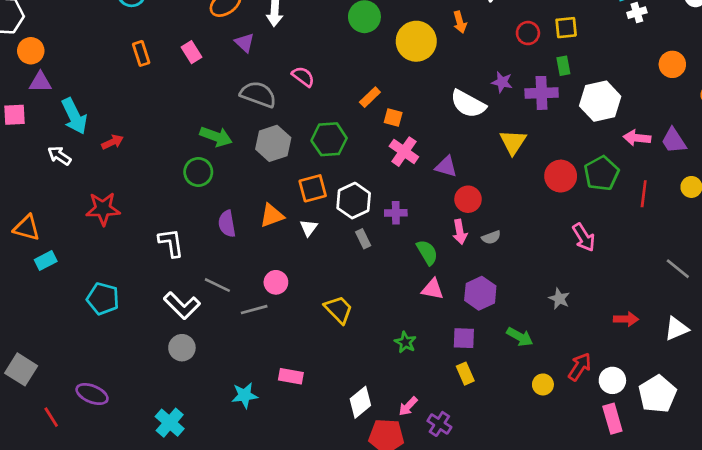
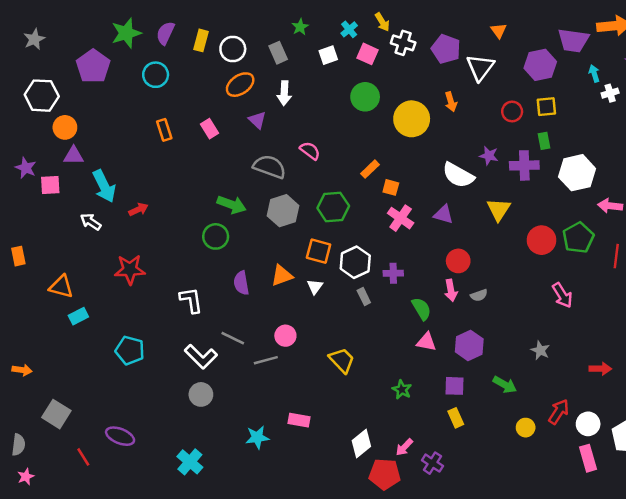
purple triangle: (446, 167) -> (443, 214), moved
orange square: (313, 188) -> (319, 251), turned 30

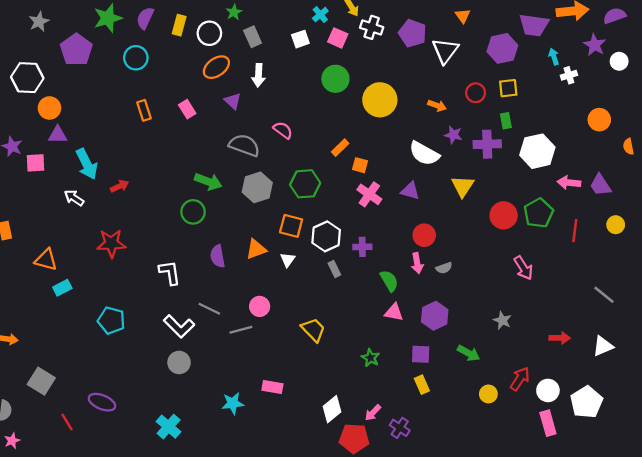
green star: (300, 27) -> (234, 12), moved
gray star: (34, 39) -> (39, 22), moved
orange arrow: (451, 102) -> (437, 106), moved, turned -54

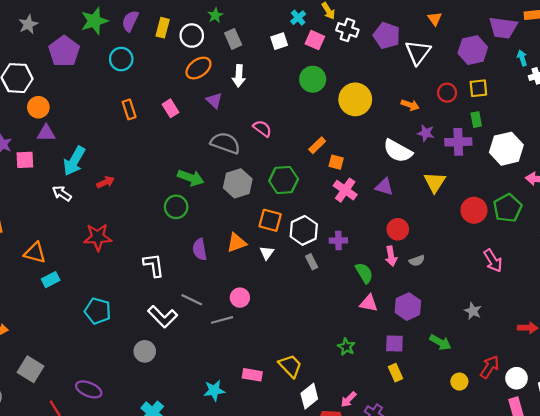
cyan arrow: (87, 164) -> (74, 161), turned 56
yellow trapezoid: (313, 330) -> (290, 366), moved
gray circle: (179, 362) -> (145, 351), moved

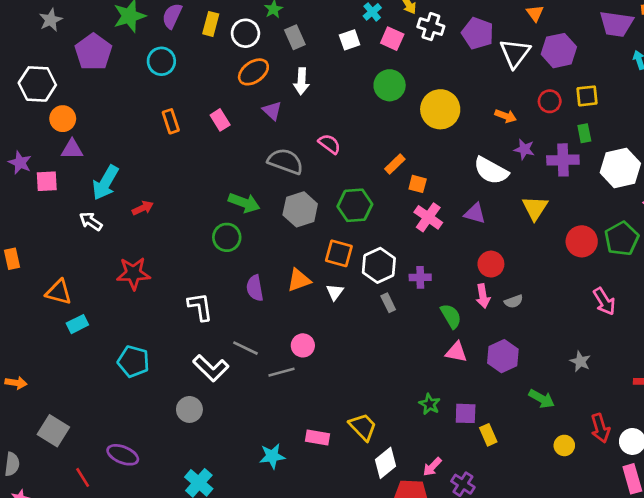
purple hexagon: (473, 50) -> (559, 51), moved
purple square: (394, 343) -> (466, 413), moved
red arrow: (490, 367) -> (600, 428), turned 130

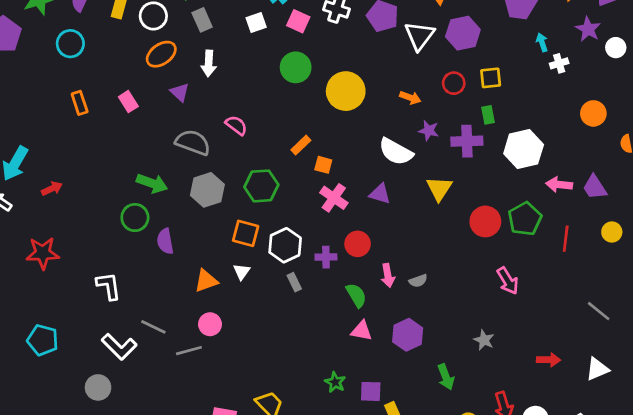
red circle: (491, 264) -> (358, 244), moved
orange triangle: (299, 280) -> (206, 281), moved
purple semicircle: (255, 288) -> (165, 241), moved
green arrow: (542, 399) -> (446, 377), turned 40

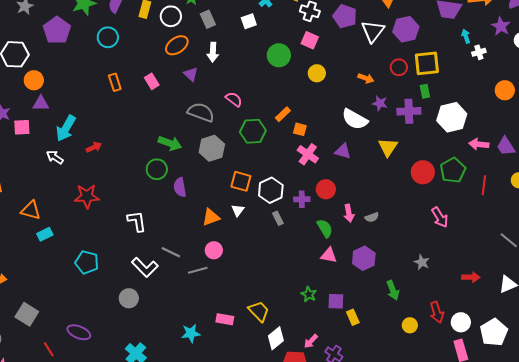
pink square: (298, 21) -> (310, 40), moved
yellow square: (491, 78) -> (427, 63), size x1.5
yellow circle: (346, 91) -> (317, 73), size x0.6
green hexagon: (261, 186) -> (253, 131), moved

